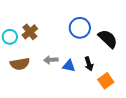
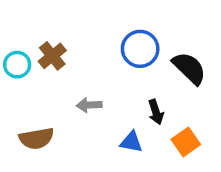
brown semicircle: (20, 64) -> (36, 138), moved
blue triangle: (69, 66) -> (131, 142), moved

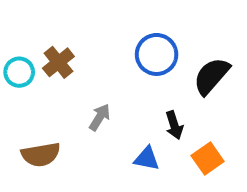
black semicircle: (189, 68) -> (211, 76), turned -93
gray arrow: (89, 105) -> (100, 117), turned 125

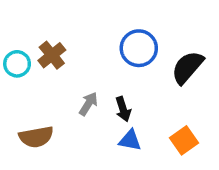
black arrow: (174, 125) -> (123, 109), moved

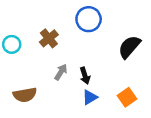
blue circle: (139, 48) -> (89, 19), moved
brown cross: (52, 55) -> (49, 38), moved
blue triangle: (130, 140) -> (90, 97), turned -42

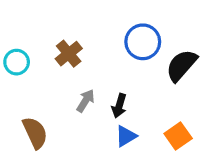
blue circle: (89, 19) -> (143, 42), moved
black arrow: (85, 76) -> (119, 106), turned 35
brown semicircle: (25, 95) -> (35, 133), turned -105

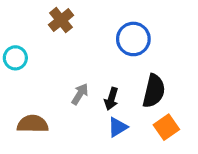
brown cross: (69, 54) -> (61, 20), moved
black semicircle: (181, 65) -> (154, 91), moved, turned 152
brown semicircle: (35, 133) -> (33, 124), turned -64

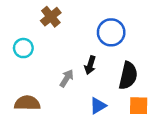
cyan circle: (15, 58) -> (23, 48), moved
black arrow: (111, 99) -> (90, 65), moved
orange square: (166, 127) -> (139, 106), turned 36

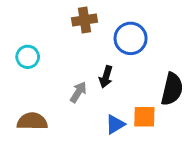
brown cross: (51, 17) -> (84, 20), moved, turned 30
black semicircle: (128, 76) -> (172, 89), moved
orange square: (139, 106) -> (144, 117), moved

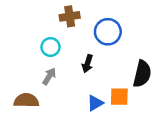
cyan circle: (28, 57) -> (51, 47), moved
gray arrow: (78, 92) -> (49, 76), moved

